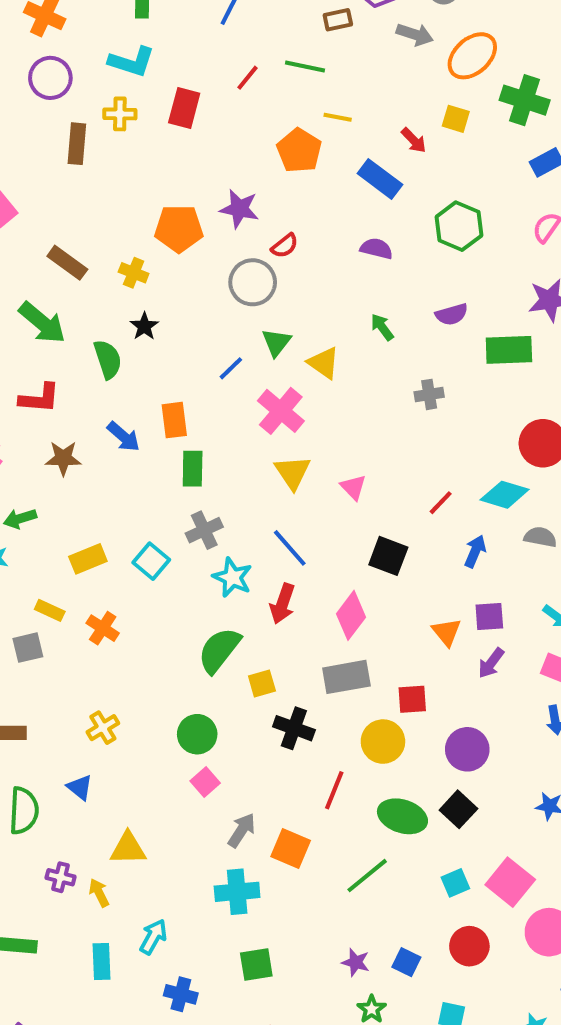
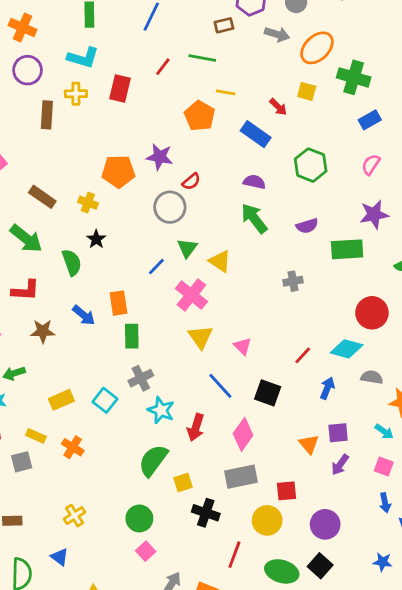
green arrow: (382, 327) -> (254, 218), moved, size x1.6
blue line: (290, 548) -> (220, 386), moved

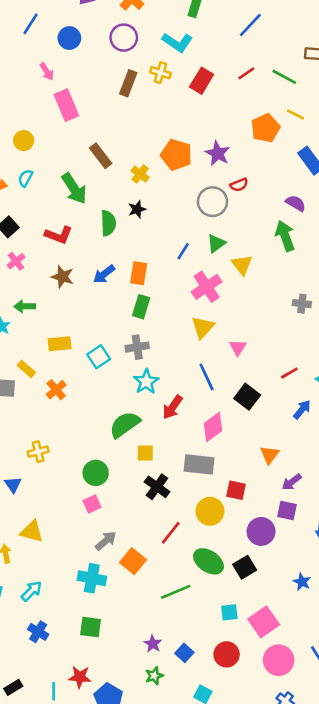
blue line: (156, 267) -> (183, 251), turned -30
blue arrow: (84, 315) -> (104, 274), turned 85
purple square: (338, 433) -> (287, 510), moved

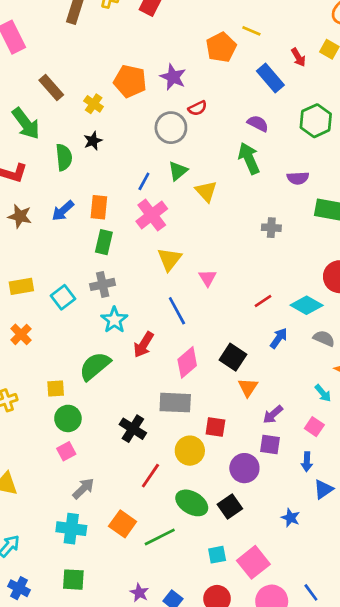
pink cross: (207, 287) -> (152, 215), moved
black square: (247, 397) -> (233, 357), moved
yellow square: (145, 453) -> (56, 388), moved
orange square: (133, 561) -> (123, 524), moved

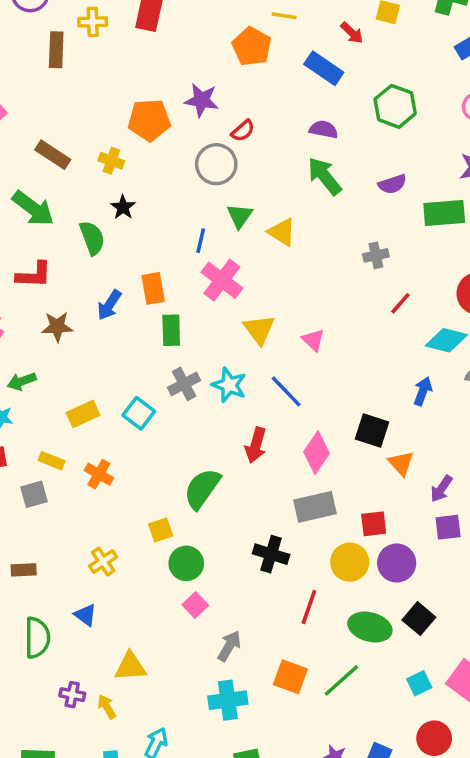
red line: (263, 301) -> (400, 303), moved
cyan star: (114, 320) -> (229, 385), moved
purple circle: (244, 468) -> (397, 563), moved

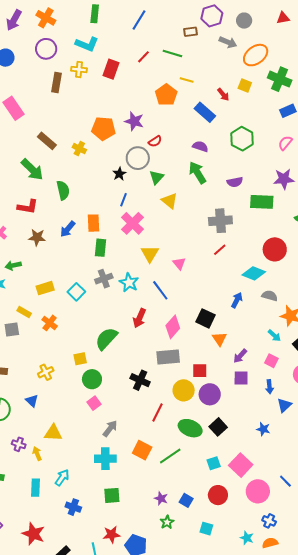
black star: (123, 207) -> (119, 174), moved
green triangle: (240, 216) -> (157, 177), moved
gray cross: (376, 255) -> (220, 221), size x1.6
red line: (400, 303) -> (220, 250), moved

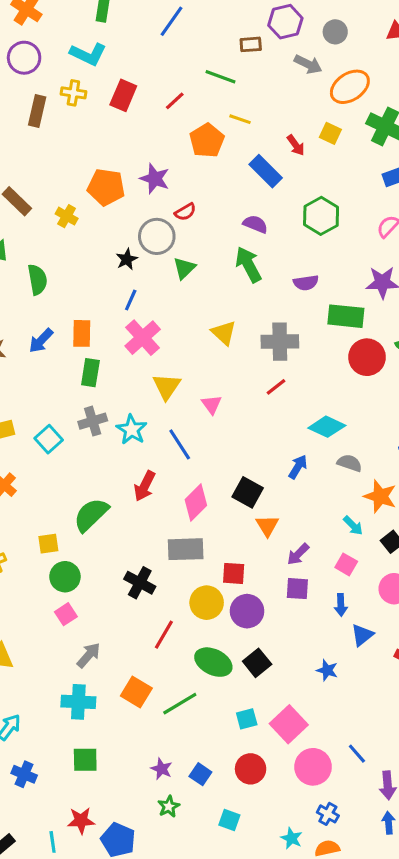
red line: (144, 57) -> (175, 101), moved
yellow triangle: (170, 201) -> (224, 333), moved
red circle: (275, 249) -> (367, 357), moved

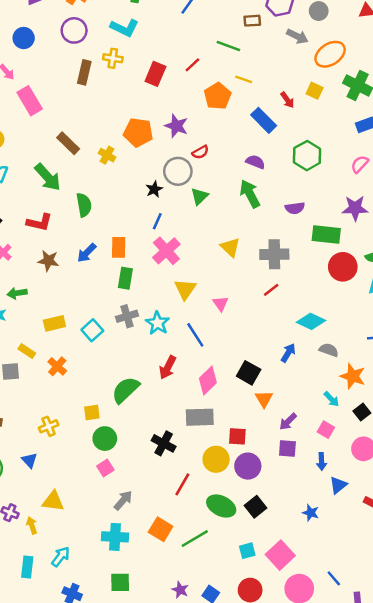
red rectangle: (123, 95) -> (155, 74), moved

